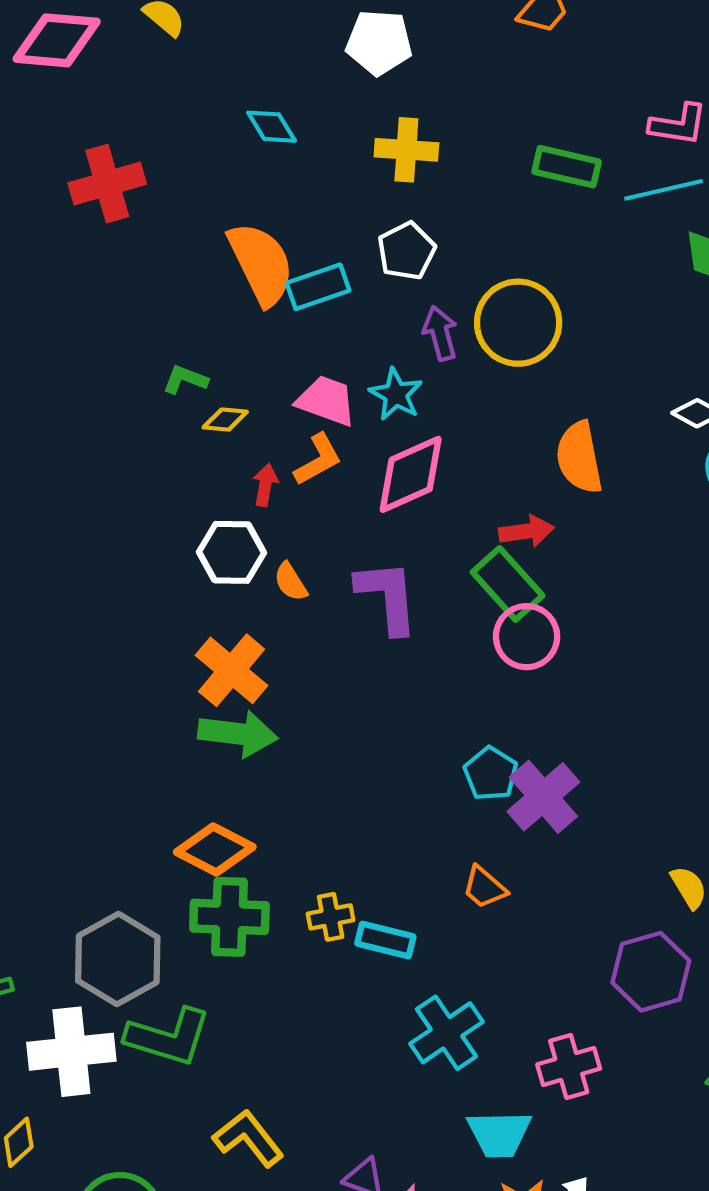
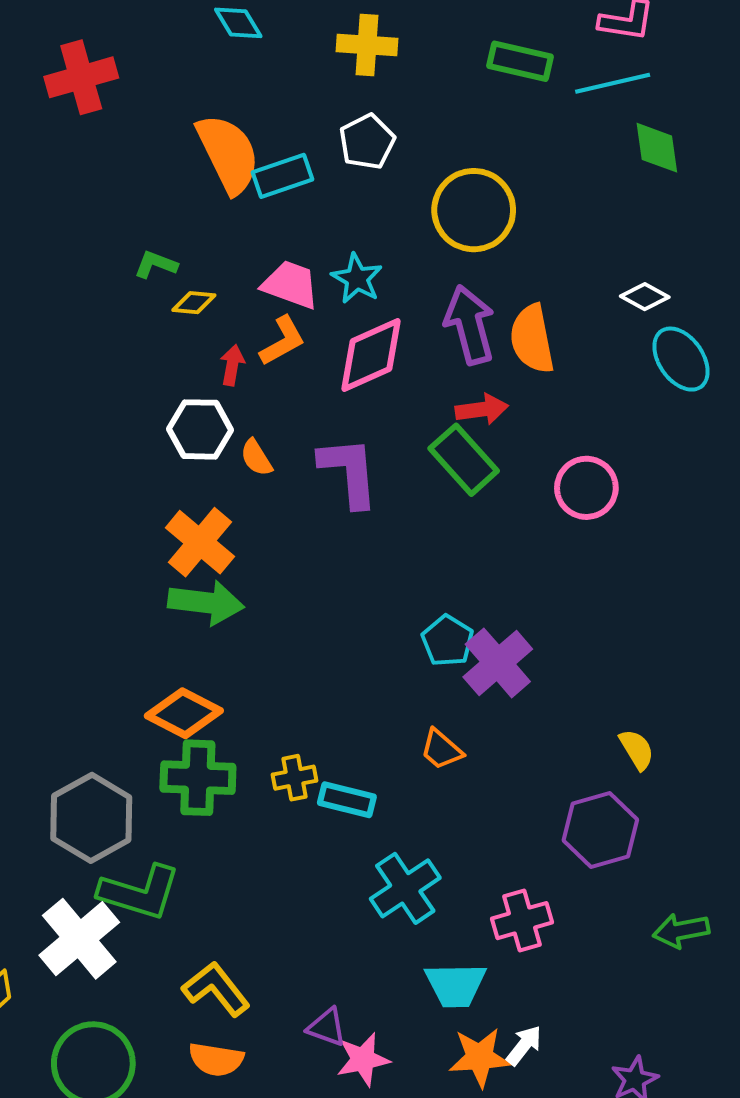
purple arrow: (440, 333) -> (470, 325), moved, size x1.5
pink circle: (527, 637) -> (586, 488), moved
white cross: (71, 1052) -> (79, 939), moved, turned -34

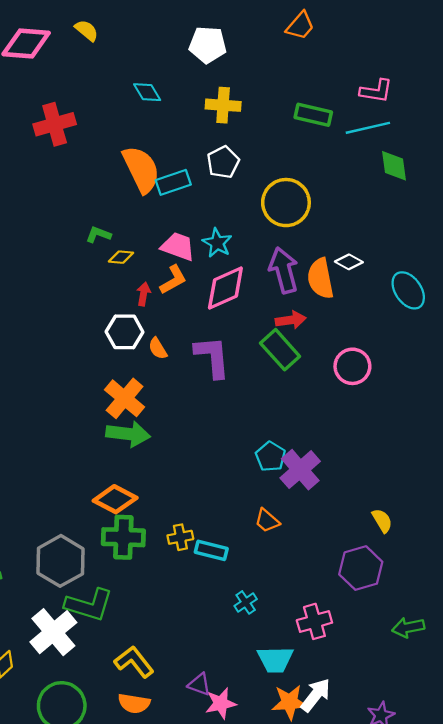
white diamond: (645, 297) -> (349, 262), moved
cyan cross: (405, 888) -> (246, 602), size x0.6
white arrow: (524, 1045) -> (316, 695), size x1.4

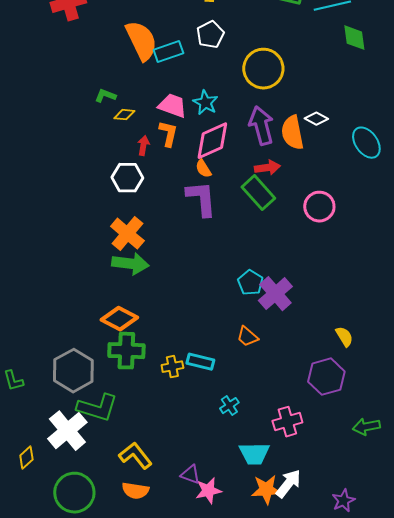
orange L-shape: (173, 280) -> (168, 134), turned -48
orange semicircle: (158, 349) -> (203, 169), moved
yellow cross: (180, 537) -> (172, 367), moved

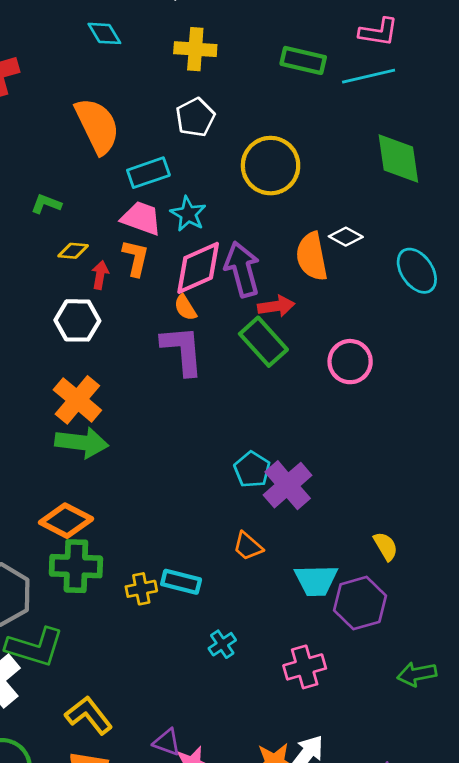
green diamond: (354, 38) -> (398, 158), moved, size x1.4
cyan rectangle: (168, 52) -> (148, 173), moved
yellow diamond: (124, 115) -> (73, 251), moved
purple arrow: (261, 126) -> (242, 269), moved
cyan trapezoid: (254, 454) -> (316, 580), moved

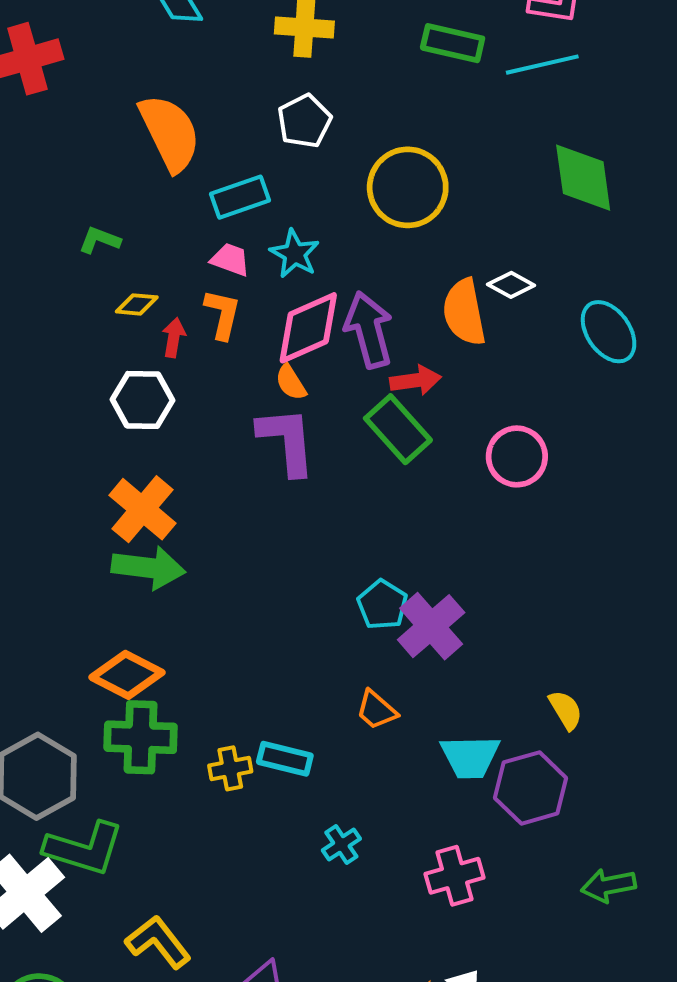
pink trapezoid: (141, 218) -> (230, 260), size x0.7

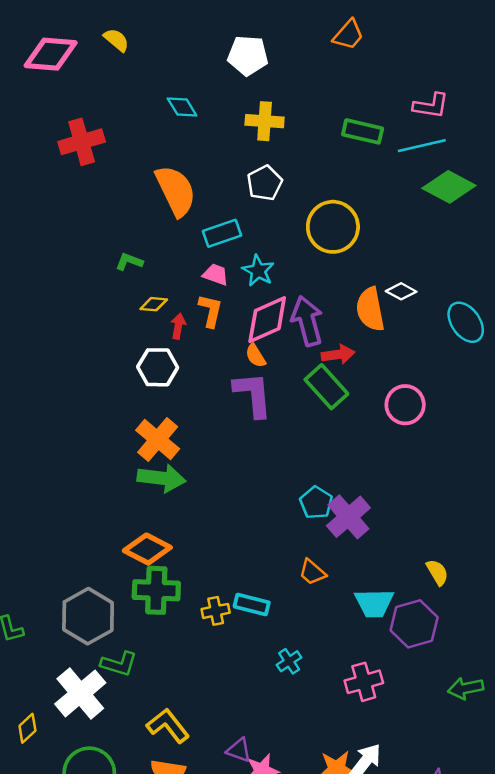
green diamond: (583, 178) -> (449, 187), moved, turned -54
green L-shape: (84, 848) -> (119, 664), size x0.7

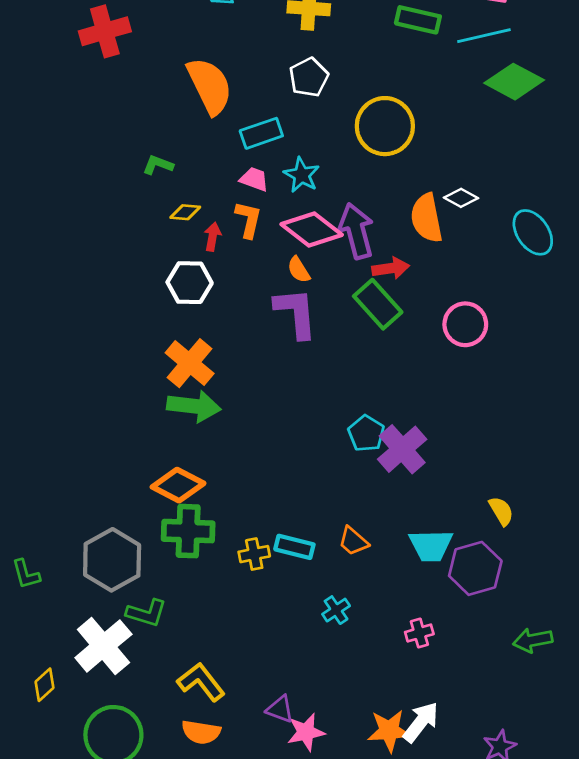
pink diamond: (267, 320) -> (312, 229), turned 62
orange trapezoid: (312, 572) -> (353, 541), moved
pink cross: (364, 682) -> (419, 633), size x0.7

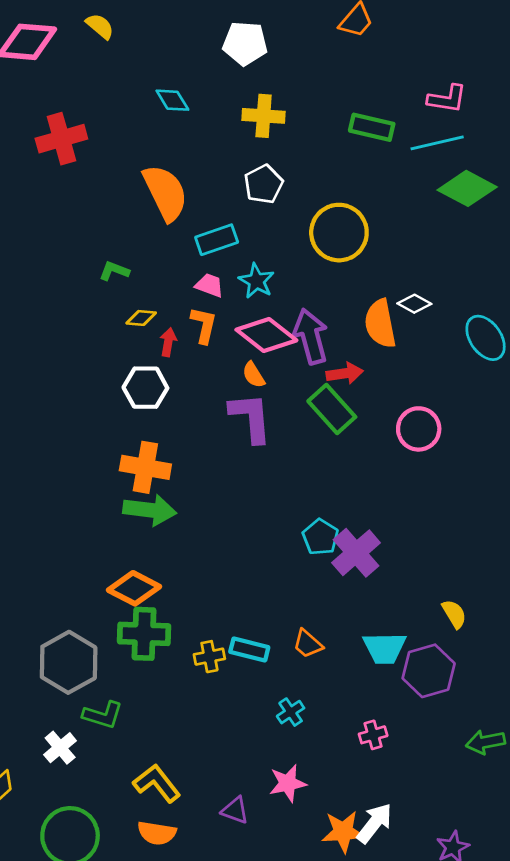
orange cross: (190, 363) -> (145, 467), turned -30
white cross: (103, 646) -> (60, 748), size x0.6
pink star: (306, 732) -> (288, 783), moved

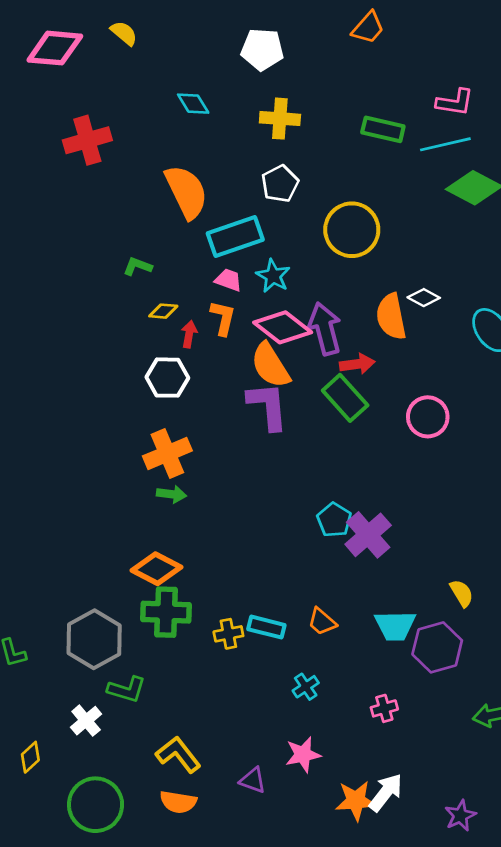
cyan rectangle: (217, 240) -> (235, 237), size x1.4
orange semicircle: (254, 375) -> (270, 365), size x1.8
orange cross: (145, 467) -> (167, 453), turned -33
green arrow: (150, 510) -> (171, 494), size x0.6

